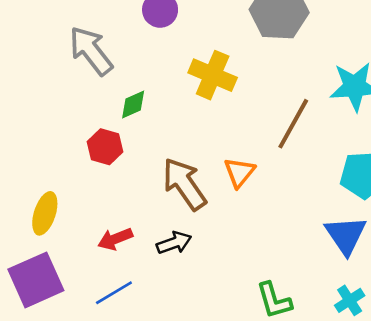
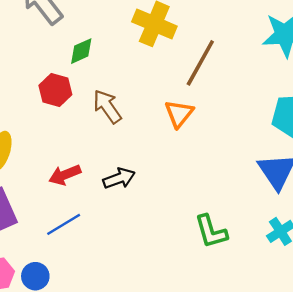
brown line: (293, 124) -> (200, 63), moved
brown arrow: (184, 184) -> (107, 106), moved, size x0.7

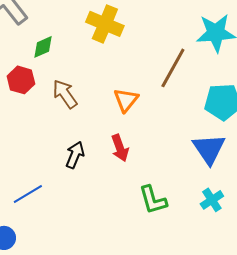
brown line: (200, 63) -> (173, 68), moved
red arrow: (65, 175) -> (120, 148), moved, turned -88
black arrow: (119, 178) -> (75, 155), turned -48

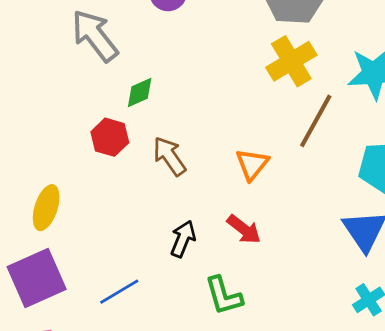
yellow cross: (105, 24) -> (291, 61), moved, turned 36
red arrow: (120, 148) -> (244, 229), turned -32
green L-shape: (153, 200) -> (224, 296), moved

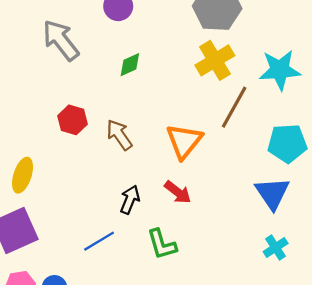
green diamond: (140, 92) -> (130, 65), moved
orange triangle: (252, 164) -> (184, 141), size x1.4
blue line: (119, 292) -> (99, 241), moved

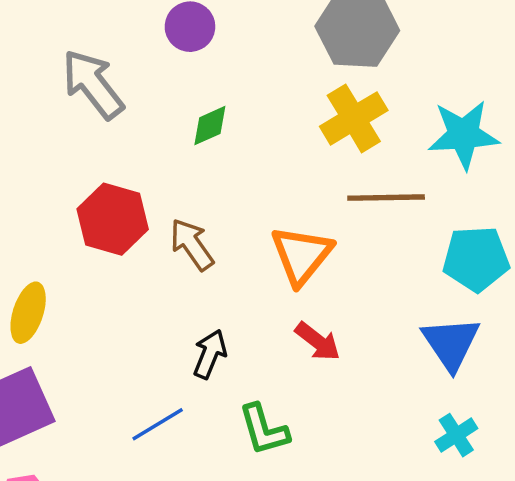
brown line: (234, 107) -> (386, 198), turned 60
red hexagon: (72, 120) -> (113, 219), size x1.4
red arrow: (178, 192) -> (318, 341), moved

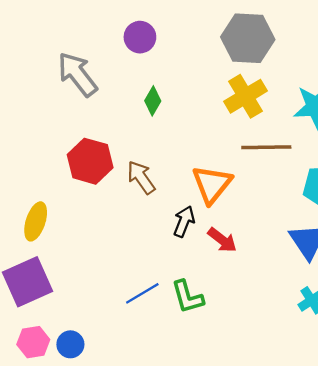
green diamond: (210, 126) -> (153, 101), turned -36
black arrow: (210, 354) -> (184, 221), moved
blue line: (158, 424) -> (142, 293), moved

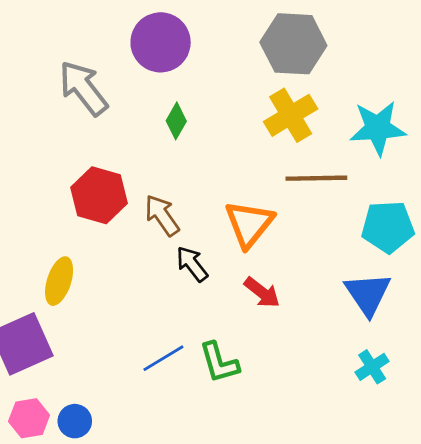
purple circle: (140, 37) -> (161, 42), size x1.5
yellow ellipse: (36, 221) -> (59, 281), moved
black arrow: (184, 221) -> (192, 264), moved, turned -60

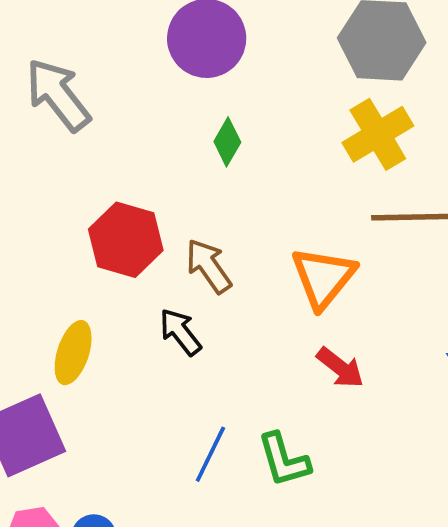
gray arrow: (83, 88) -> (58, 95), moved
black arrow: (192, 264) -> (180, 332), moved
blue line: (163, 358) -> (210, 454), turned -33

